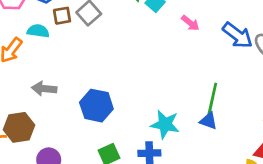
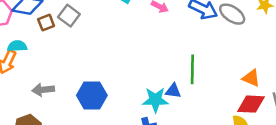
cyan semicircle: (38, 31) -> (17, 46), moved
blue triangle: (209, 121) -> (173, 91), moved

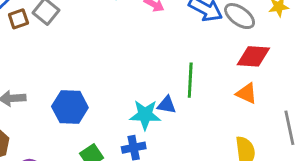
orange triangle: (251, 78) -> (247, 93), moved
red diamond: (251, 104) -> (253, 56), moved

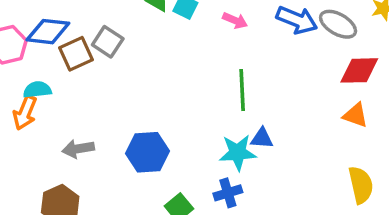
brown square: (18, 19) -> (76, 54), size x1.4
green line: (190, 80) -> (242, 90), moved

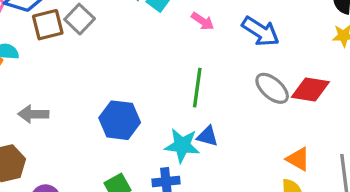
gray ellipse: (338, 24) -> (272, 88), moved
orange triangle: (355, 115) -> (298, 159), moved
blue hexagon: (148, 152) -> (120, 120), moved

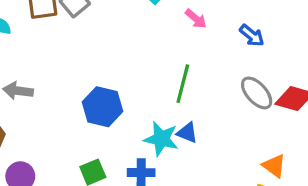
blue arrow: (261, 31) -> (252, 35), size x0.7

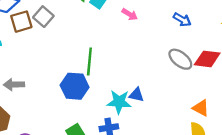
blue arrow: (252, 35) -> (182, 20), moved
green line: (183, 84) -> (89, 62), moved

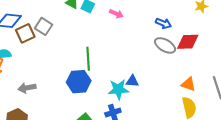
blue arrow: (182, 20) -> (163, 23), moved

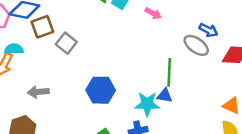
gray square: (43, 26) -> (66, 43), moved
gray ellipse: (165, 45) -> (196, 45), moved
green line: (88, 59) -> (169, 72), moved

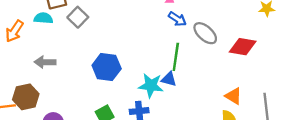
blue arrow: (208, 30) -> (177, 19), moved
cyan semicircle: (14, 49) -> (43, 18), moved

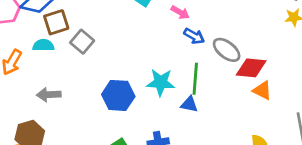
red diamond: (243, 47) -> (251, 68), moved
cyan star: (151, 85) -> (161, 82), moved
orange triangle: (233, 96) -> (262, 90), moved

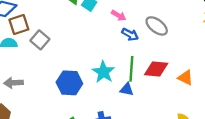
gray ellipse: (227, 50) -> (157, 26), moved
red diamond: (251, 68) -> (156, 69), moved
cyan star: (161, 82) -> (103, 72), turned 30

